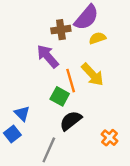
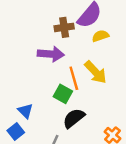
purple arrow: (48, 56) -> (51, 54), turned 135

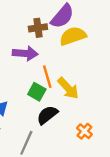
yellow semicircle: (100, 36) -> (73, 36), size x1.6
yellow arrow: (96, 72) -> (68, 88), moved

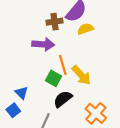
yellow semicircle: (73, 36) -> (85, 29), size x0.7
orange cross: (84, 131) -> (96, 113), size x1.5

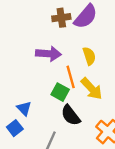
brown cross: (55, 22) -> (61, 18), moved
yellow semicircle: (85, 29) -> (89, 56), moved, turned 91
black semicircle: (63, 99) -> (71, 115), turned -90

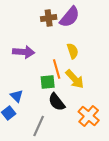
purple arrow: (49, 54) -> (24, 52), moved
green square: (60, 92) -> (48, 82), turned -35

